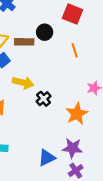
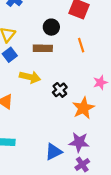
brown rectangle: (24, 42) -> (43, 48), moved
black cross: (43, 99) -> (60, 90), moved

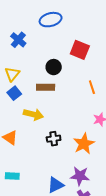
orange line: (81, 45) -> (92, 87), moved
black cross: (60, 90) -> (54, 139), moved, turned 32

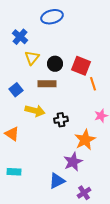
red square: (80, 50) -> (81, 66), moved
yellow triangle: (12, 74) -> (32, 58), moved
black cross: (54, 139) -> (61, 120), moved
purple star: (80, 176) -> (73, 162), moved, turned -30

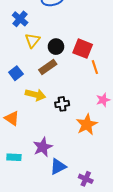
brown rectangle: (47, 84) -> (48, 67), turned -36
purple star: (73, 162) -> (43, 147), moved
purple cross: (84, 193) -> (86, 179), turned -32

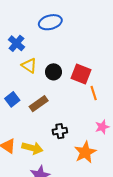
yellow triangle: (32, 40) -> (29, 66), turned -35
brown rectangle: (48, 67) -> (39, 104), moved
yellow arrow: (35, 95) -> (32, 148), moved

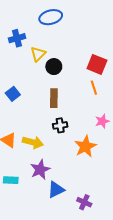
blue cross: (16, 43) -> (17, 38), turned 35
yellow triangle: (29, 66) -> (38, 54), moved, turned 42
red square: (81, 74) -> (97, 64), moved
brown rectangle: (39, 104) -> (54, 98), moved, turned -54

